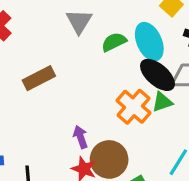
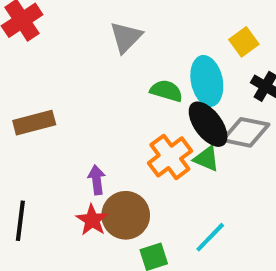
green semicircle: (114, 42) -> (166, 91), moved, turned 30
brown rectangle: (39, 78) -> (34, 123), moved
green triangle: (162, 102) -> (207, 159), turned 30

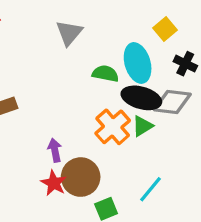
black ellipse: (208, 124) -> (141, 98), turned -33
green triangle: (207, 159) -> (142, 126), turned -50

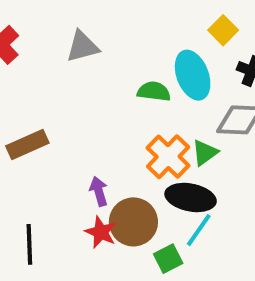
gray triangle: (69, 33) -> (82, 47), moved, turned 40
black ellipse: (141, 98) -> (191, 197), moved
cyan line: (150, 189) -> (199, 230), moved

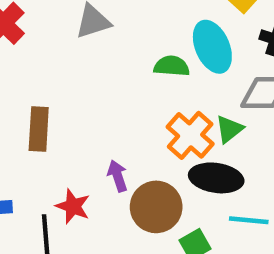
brown rectangle: (27, 144) -> (39, 129), turned -60
cyan line: (199, 230) -> (249, 220), moved, turned 63
red star: (101, 232) -> (73, 206), moved

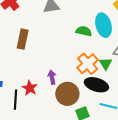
brown rectangle: (39, 129) -> (23, 39), moved
green triangle: (229, 129) -> (106, 64), turned -32

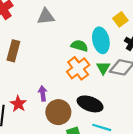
orange cross: (88, 64) -> (78, 68), moved
green triangle: (106, 64) -> (103, 68), moved

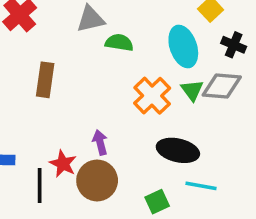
green semicircle: (79, 46) -> (119, 43), moved
brown circle: (58, 112) -> (97, 180), moved

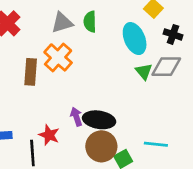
green semicircle: (119, 43) -> (90, 22), moved, turned -96
orange cross: (152, 96) -> (58, 57), moved
black ellipse: (178, 150) -> (99, 120), moved
brown circle: (97, 180) -> (101, 146), moved

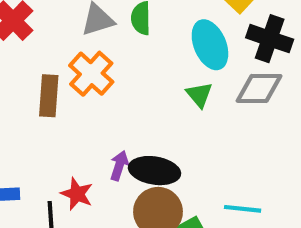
black cross: (173, 34) -> (270, 39), size x1.5
green triangle: (144, 71) -> (199, 95), moved
purple arrow: (76, 117) -> (119, 166), turned 36

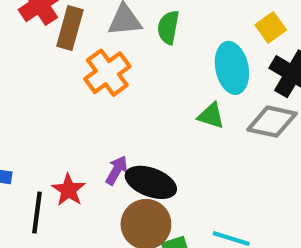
green triangle: (199, 95) -> (211, 116), turned -44
brown rectangle: (49, 96) -> (70, 28), moved

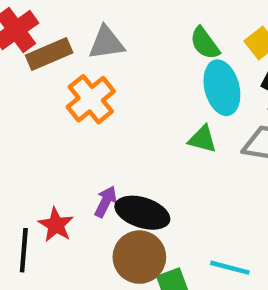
green semicircle: (168, 27) -> (205, 43), moved, turned -44
brown rectangle: (70, 28) -> (49, 54), turned 54

